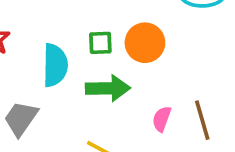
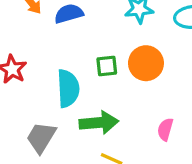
green arrow: (108, 88) -> (99, 123), moved

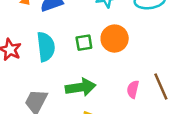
cyan semicircle: (68, 88) -> (46, 47), moved

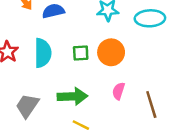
pink semicircle: (133, 89) -> (119, 91), moved

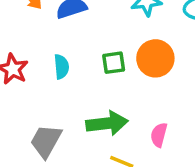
cyan semicircle: (43, 53) -> (61, 67), size x0.6
pink semicircle: (119, 91) -> (159, 135), moved

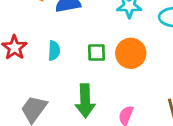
green arrow: (107, 123) -> (85, 101), turned 88

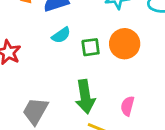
cyan semicircle: (54, 51) -> (61, 35), moved, turned 60

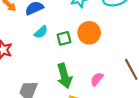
pink semicircle: (127, 106) -> (97, 79), turned 32

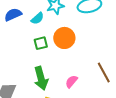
cyan semicircle: (41, 32) -> (37, 18), moved

